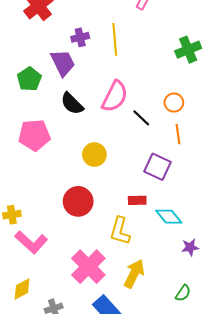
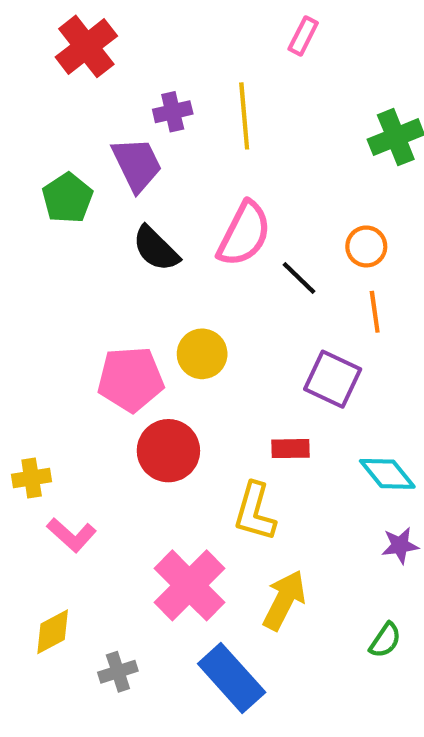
pink pentagon: (34, 135) -> (131, 379), moved
cyan diamond: (169, 217) -> (387, 474), moved
pink L-shape: (31, 242) -> (72, 535), size x0.7

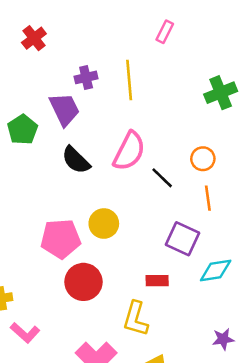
red cross: (86, 46) -> (34, 38), size x0.7
cyan diamond: (387, 474) -> (216, 270), moved, turned -60

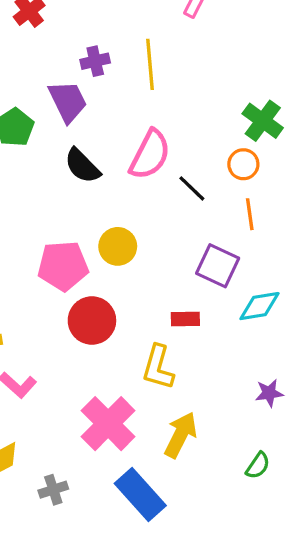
green cross: (221, 93) -> (263, 121), moved, turned -32

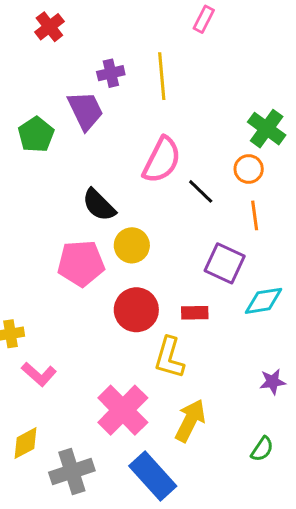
black semicircle: (82, 166) -> (99, 205), moved
red circle: (92, 321) -> (136, 310), moved
gray cross: (53, 490) -> (72, 472), size x1.6

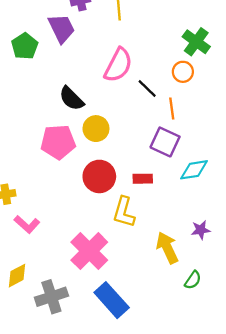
orange line: (255, 215) -> (172, 109), moved
yellow arrow: (190, 421) -> (167, 248), moved, turned -52

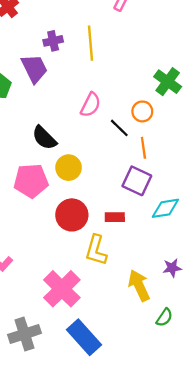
pink semicircle: (118, 65) -> (91, 105), size x0.7
orange circle: (183, 72) -> (142, 111), moved

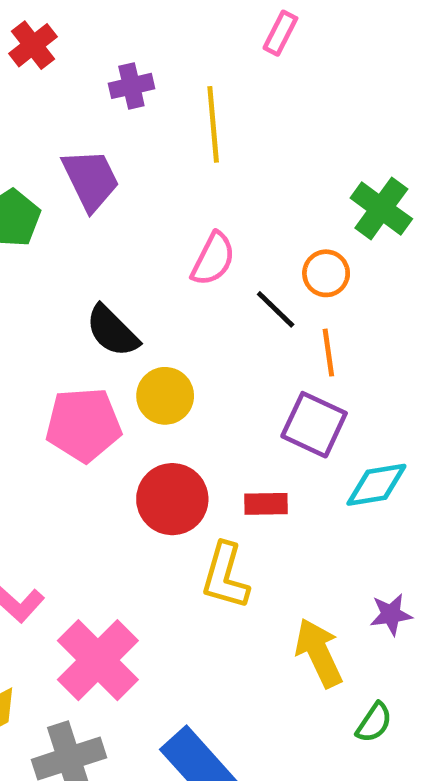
purple cross: (53, 41) -> (131, 86), moved
pink cross: (62, 289) -> (98, 660), moved

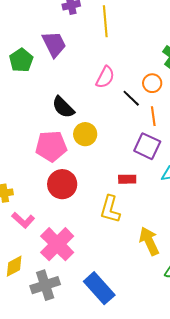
red circle: (172, 499) -> (62, 184), moved

